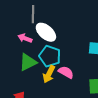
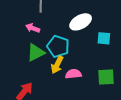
white ellipse: (46, 32) -> (81, 22), moved, turned -70
pink semicircle: (66, 72) -> (73, 74), moved, turned -35

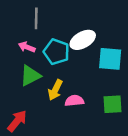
cyan square: (104, 38) -> (110, 59), size x1.5
cyan pentagon: (58, 46) -> (56, 52), moved

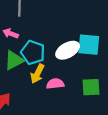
white ellipse: (83, 40) -> (68, 50), moved
cyan pentagon: (56, 52) -> (33, 52), moved

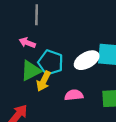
yellow arrow: (37, 74) -> (44, 81), moved

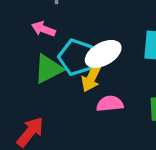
white ellipse: (87, 60) -> (103, 54), moved
yellow arrow: (44, 81) -> (92, 77), moved

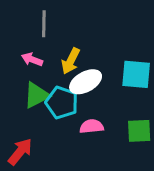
cyan pentagon: (77, 57) -> (62, 103), moved
yellow arrow: (92, 77) -> (71, 61), moved

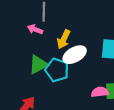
pink arrow: (32, 59) -> (35, 29), moved
pink semicircle: (92, 126) -> (100, 92), moved

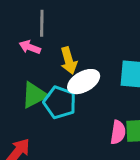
yellow arrow: (64, 39) -> (69, 61), turned -42
pink semicircle: (100, 92) -> (118, 132), turned 105

